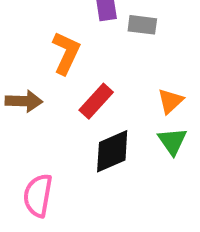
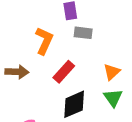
gray rectangle: (142, 25) -> (83, 33), moved

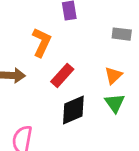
gray rectangle: (83, 33) -> (122, 34), moved

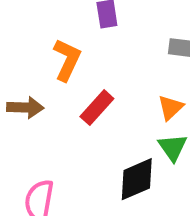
black diamond: (73, 110) -> (137, 179), moved

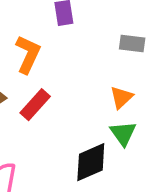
red rectangle: (97, 108) -> (35, 105), moved

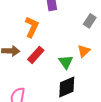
gray rectangle: (132, 44) -> (90, 21), turned -64
green triangle: (123, 133) -> (66, 62), moved

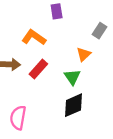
orange L-shape: (32, 27) -> (34, 37), turned -80
orange triangle: (84, 51) -> (84, 54), moved

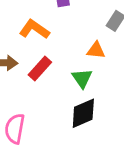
orange triangle: (84, 54) -> (96, 50), turned 49

